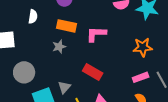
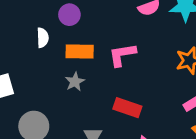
white semicircle: (33, 17) -> (43, 38), moved

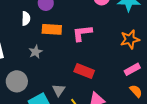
gray star: (75, 82) -> (36, 52), moved

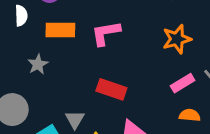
orange semicircle: (136, 91) -> (190, 115), turned -40

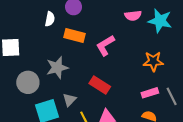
pink L-shape: (106, 33) -> (105, 45), turned -35
gray star: (38, 64) -> (57, 68), moved, size x1.5

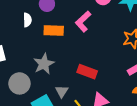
pink L-shape: (105, 45) -> (83, 21), moved

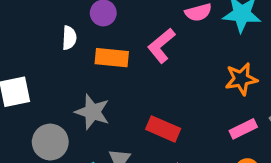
gray star: (44, 64) -> (92, 112), turned -30

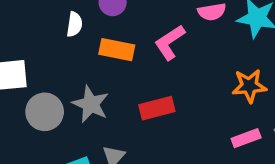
red rectangle: (163, 129) -> (157, 108), moved, turned -44
gray circle: (50, 142) -> (45, 112), moved

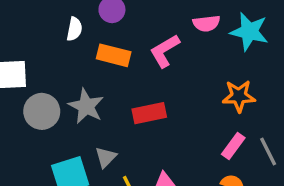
pink rectangle: (246, 138) -> (233, 146), turned -36

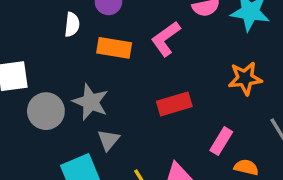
red rectangle: (149, 113) -> (174, 104), moved
pink rectangle: (233, 146) -> (221, 141), moved
gray triangle: (106, 157) -> (108, 140), moved

